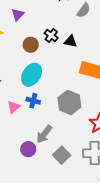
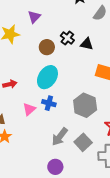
purple circle: (28, 149) -> (55, 167), moved
gray square: (62, 155) -> (83, 142), moved

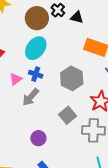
brown circle: (47, 47) -> (37, 18), size x1.5
gray arrow: (60, 137) -> (31, 97), moved

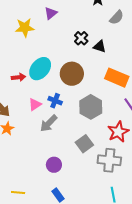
brown circle: (37, 18) -> (72, 74), moved
cyan ellipse: (36, 48) -> (40, 69), moved

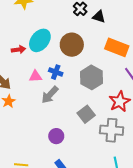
pink triangle: (35, 104) -> (36, 76), turned 32

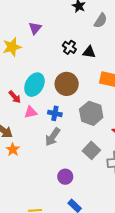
red arrow: (19, 50) -> (15, 97), turned 64
pink triangle: (36, 76) -> (31, 112), moved

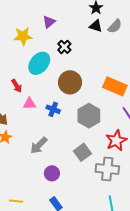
black cross: (69, 47) -> (64, 47), moved
black triangle: (89, 52) -> (96, 26), moved
cyan ellipse: (34, 85) -> (39, 63), moved
gray arrow: (53, 137) -> (39, 145), moved

